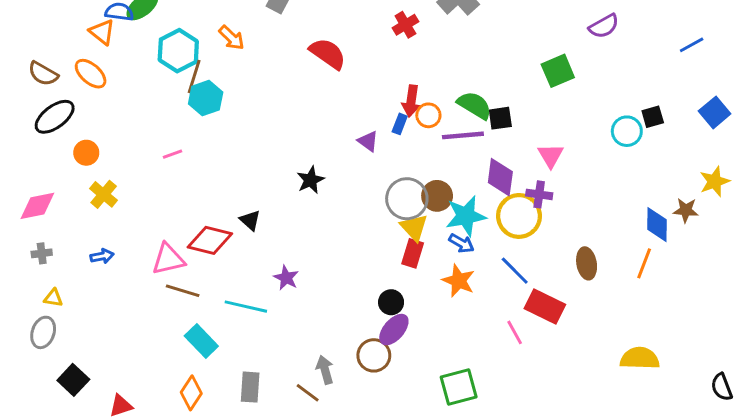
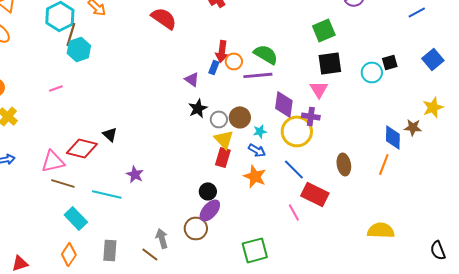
black square: (500, 118) -> (330, 63), moved, size x1.4
black star: (311, 180) -> (198, 108), moved
gray circle: (407, 199) -> (219, 119), size x0.6
cyan star: (466, 216) -> (260, 131), size x0.5

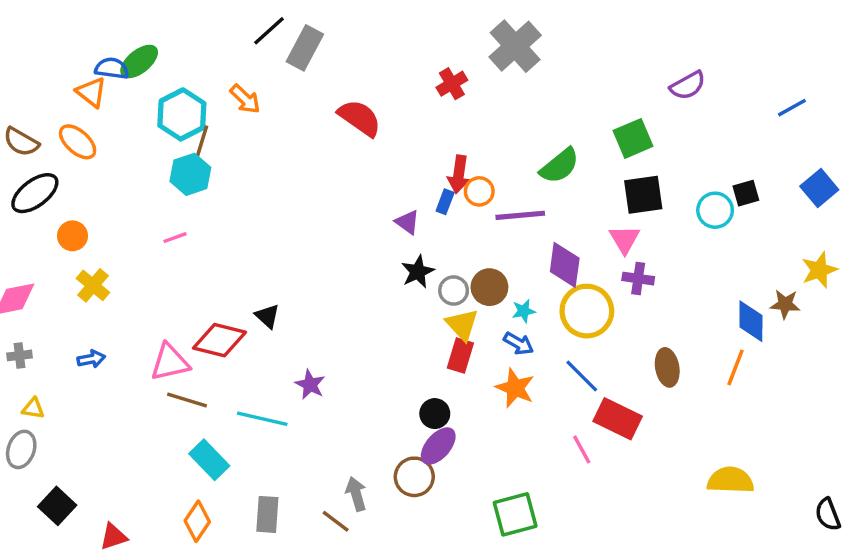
cyan hexagon: (79, 49) -> (190, 174), moved
green semicircle: (266, 54) -> (560, 166), moved, turned 110
purple cross: (311, 116) -> (638, 279), moved

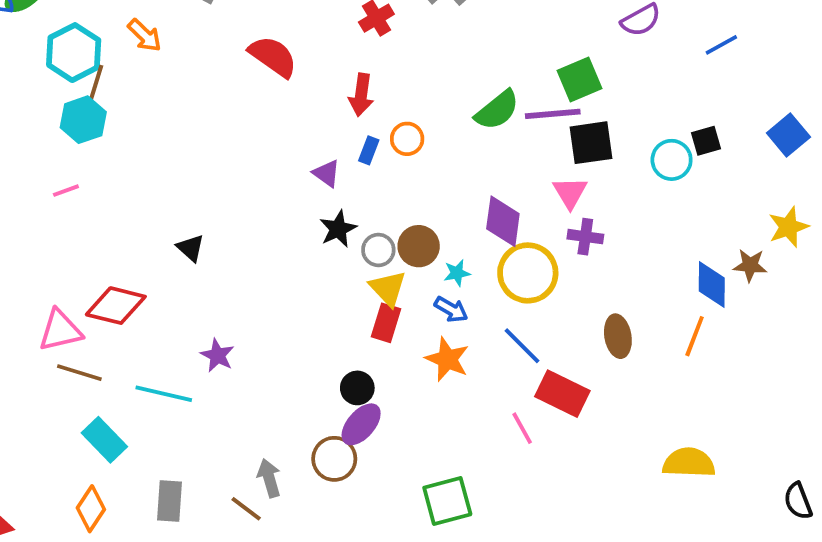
blue line: (792, 108) -> (721, 45), moved
red arrow: (459, 174) -> (361, 95), moved
purple line: (520, 215) -> (553, 114), moved
black triangle: (267, 316) -> (191, 248), moved

